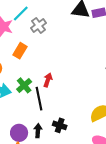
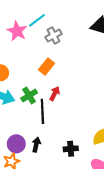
orange rectangle: (20, 51) -> (47, 66), moved
black cross: (60, 125) -> (71, 149), moved, turned -32

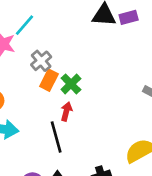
gray cross: (54, 35) -> (41, 61), moved
green cross: (29, 95) -> (71, 84), moved

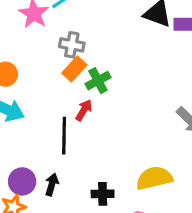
gray cross: (41, 61) -> (72, 45), turned 35

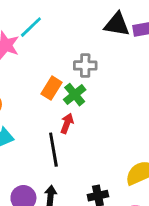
gray cross: (72, 45) -> (85, 65), moved

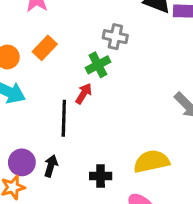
orange rectangle: (52, 88) -> (45, 48), moved

